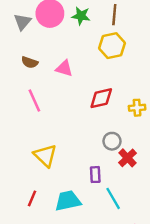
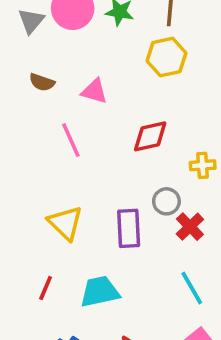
pink line: (34, 101) -> (71, 140), moved
yellow cross: (137, 108) -> (203, 165), moved
purple rectangle: (95, 175) -> (129, 228), moved, size x1.5
cyan line: (113, 198) -> (192, 288), moved

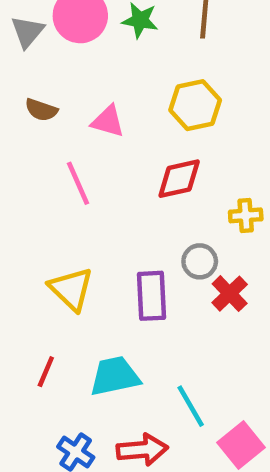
yellow hexagon: (166, 57) -> (195, 105), moved
cyan line: (192, 288) -> (191, 406), moved

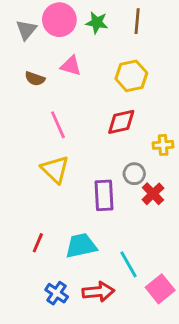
pink triangle: (108, 121) -> (71, 66), moved
yellow triangle: (71, 289) -> (55, 169), moved

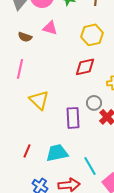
pink line: (58, 125) -> (20, 69), moved, turned 36

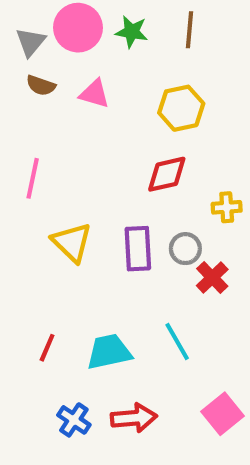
brown semicircle: (25, 37) -> (41, 85), moved
purple rectangle: (73, 118) -> (138, 249), moved
cyan line: (90, 166) -> (177, 341), moved

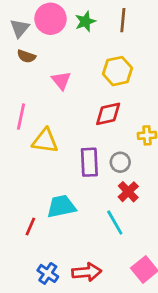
green star: (132, 32) -> (85, 21), turned -30
pink triangle: (95, 94) -> (61, 80), moved, turned 35
yellow triangle: (72, 242) -> (45, 141), moved, turned -36
red cross: (212, 277) -> (128, 192), moved
cyan trapezoid: (109, 352) -> (61, 206), moved

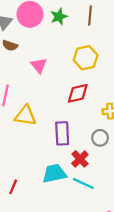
gray circle: (120, 162) -> (100, 138), moved
red cross: (128, 192) -> (80, 159), moved
cyan trapezoid: (61, 206) -> (54, 173), moved
cyan line: (115, 223) -> (83, 183), turned -35

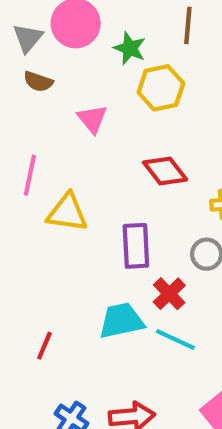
green star: (59, 17) -> (130, 48), moved, turned -30
yellow hexagon: (86, 58) -> (161, 88), moved
red diamond: (78, 93) -> (165, 171), turned 65

